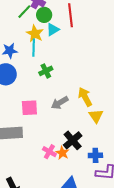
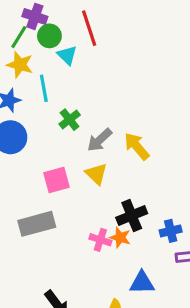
cyan triangle: (53, 30) -> (67, 55), turned -32
yellow star: (35, 34) -> (20, 65), moved
gray arrow: (60, 103) -> (100, 140), moved
yellow triangle: (96, 116) -> (96, 174), moved
black cross: (73, 140) -> (132, 216), turned 30

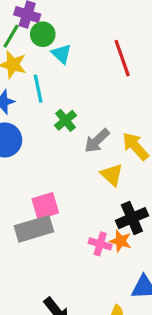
red line: (89, 28) -> (122, 58), moved
yellow triangle: (96, 174) -> (112, 175), moved
pink square: (57, 180) -> (45, 206), moved

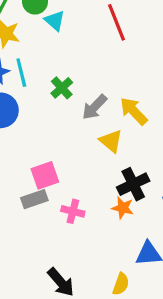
cyan line: (38, 89) -> (21, 73), moved
gray rectangle: (34, 229) -> (34, 199), size x0.7
pink cross: (100, 244) -> (73, 211), moved

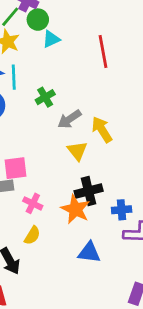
cyan triangle: (55, 21) -> (51, 39), turned 42
orange star: (123, 208) -> (75, 209), size x1.5
yellow semicircle: (121, 284) -> (32, 235), moved

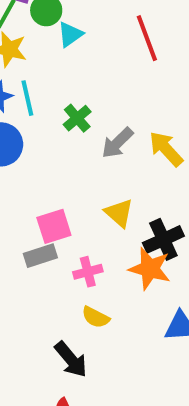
yellow triangle: (77, 151) -> (119, 213), moved
pink cross: (33, 203) -> (88, 272), turned -30
yellow semicircle: (32, 235) -> (96, 317), turned 96

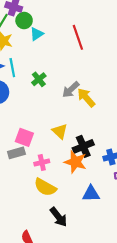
gray arrow: (117, 143) -> (71, 90), moved
pink square: (54, 226) -> (24, 137), turned 36
yellow semicircle: (96, 317) -> (45, 187), size x1.5
black arrow: (71, 359) -> (59, 217), moved

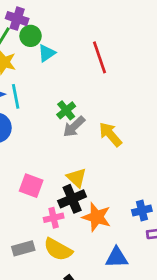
green cross: (39, 79) -> (66, 110), moved
gray arrow: (71, 90) -> (74, 127), moved
black cross: (83, 146) -> (72, 199), moved
gray rectangle: (16, 153) -> (23, 248), moved

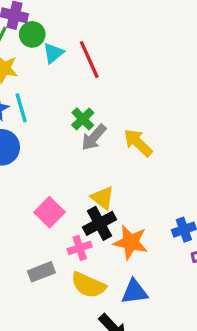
red line: (100, 57) -> (89, 60), moved
pink square: (31, 186) -> (49, 212), turned 30
gray rectangle: (23, 248) -> (41, 272), moved
blue triangle: (117, 258) -> (134, 292), moved

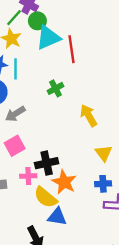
cyan triangle: (53, 53) -> (48, 38), size x1.6
gray arrow: (94, 137) -> (15, 114), moved
yellow triangle: (103, 198) -> (104, 153), moved
yellow semicircle: (88, 285) -> (46, 197), moved

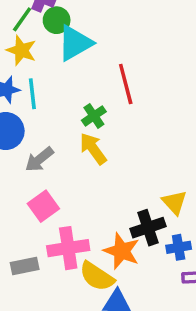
red line: (71, 49) -> (126, 84), moved
yellow arrow: (89, 115) -> (93, 149), moved
black cross: (47, 163) -> (148, 228), moved
pink cross: (28, 176) -> (68, 248), size x1.6

